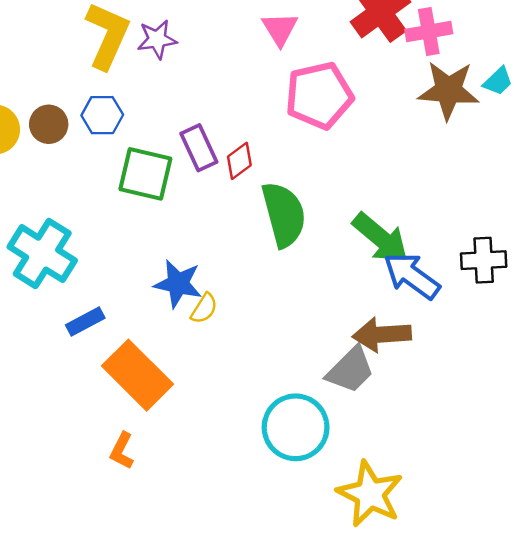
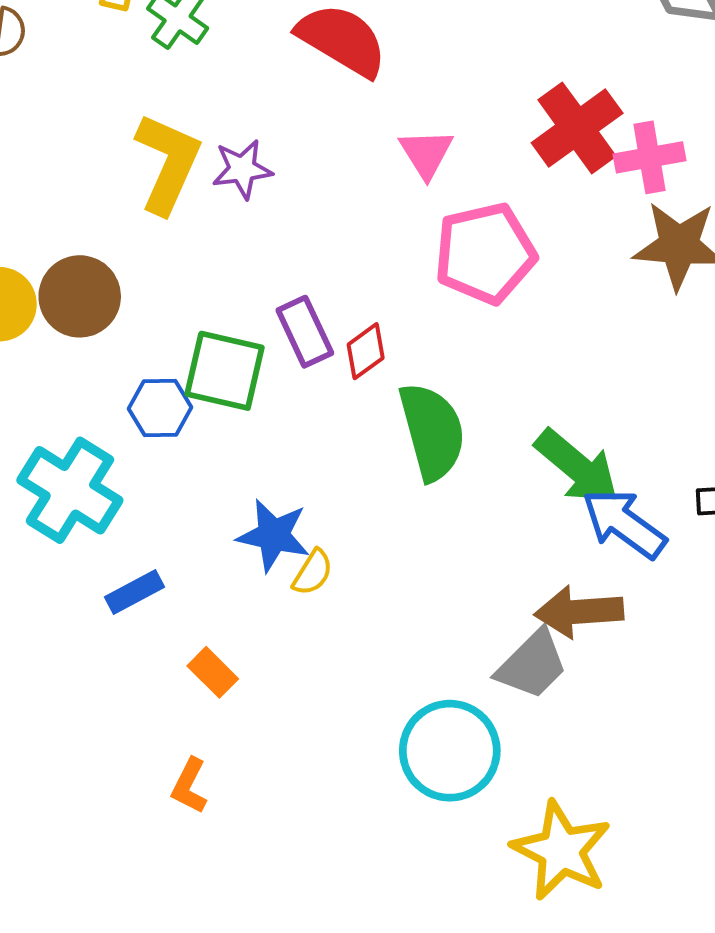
blue hexagon: (102, 115) -> (160, 408), moved
brown circle: (49, 124) -> (80, 296), size x1.4
orange rectangle: (138, 375) -> (213, 672), size x0.5

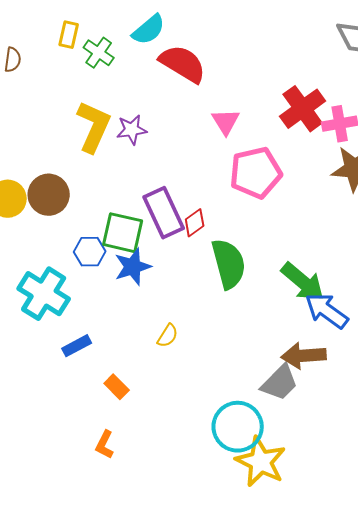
purple rectangle: (305, 332) -> (164, 213), size x1.4
blue star: (274, 535) -> (133, 267), moved, turned -30
yellow star: (561, 851) -> (261, 462), moved

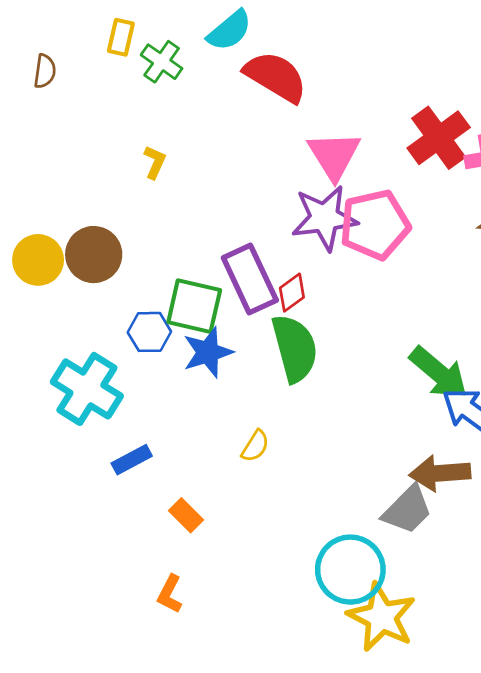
pink triangle: (226, 122) -> (334, 155), size x1.4
yellow L-shape: (94, 127) -> (155, 162), size x0.5
purple star: (132, 130) -> (325, 218), moved, size x1.6
green semicircle: (229, 264) -> (295, 348), moved

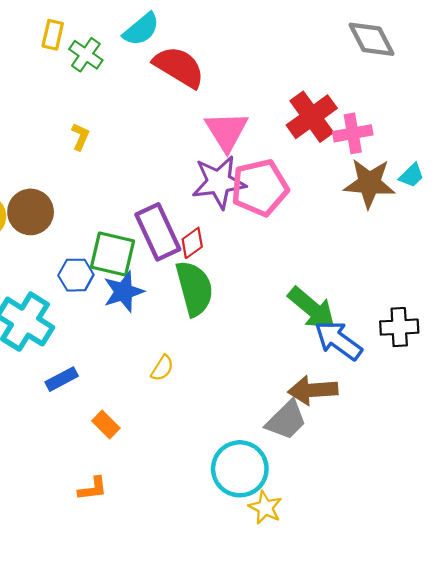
orange L-shape: (170, 594) -> (93, 489), turned -124
yellow star: (382, 617) -> (265, 508), size x0.6

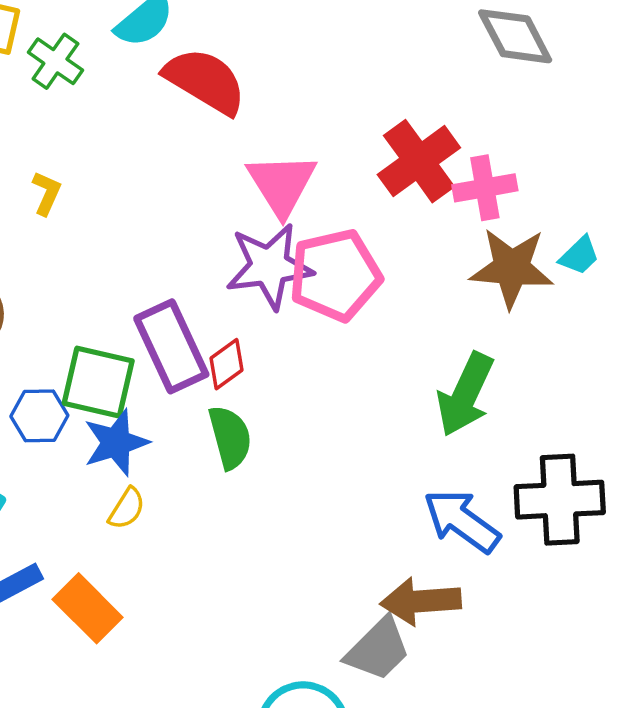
green semicircle: (194, 288) -> (230, 437), size x0.7
green arrow: (312, 308) -> (465, 394), moved, turned 75
black cross: (399, 327) -> (560, 500), size x1.4
yellow semicircle: (162, 368) -> (127, 509), moved
orange rectangle: (106, 424) -> (88, 608), moved, size x1.5

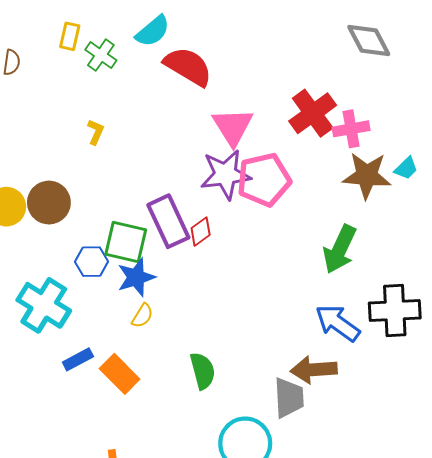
green semicircle: (230, 437) -> (203, 371), moved
gray trapezoid: (378, 649) -> (289, 398), turned -48

